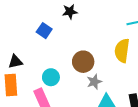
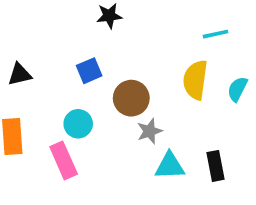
blue square: (44, 31) -> (89, 71), moved, turned 32
black triangle: (15, 62) -> (20, 74), moved

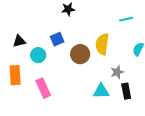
yellow semicircle: (195, 80) -> (102, 44), moved
cyan circle: (78, 124) -> (38, 55), moved
gray star: (150, 131) -> (117, 72), moved

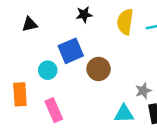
blue square: (57, 39) -> (71, 51), size x1.5
black triangle: (19, 41) -> (30, 24), moved
yellow semicircle: (102, 44) -> (125, 22), moved

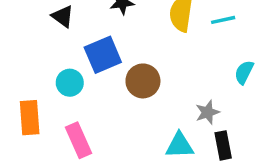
black triangle: (30, 24) -> (63, 16), moved, turned 49

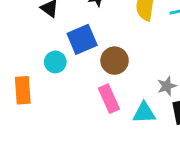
pink rectangle: (78, 140) -> (109, 99), moved

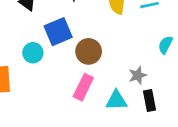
pink rectangle: (109, 99) -> (83, 87), turned 50

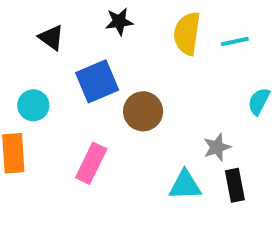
cyan circle: (33, 53) -> (33, 105), moved
pink rectangle: (83, 87) -> (91, 163), moved

